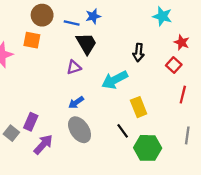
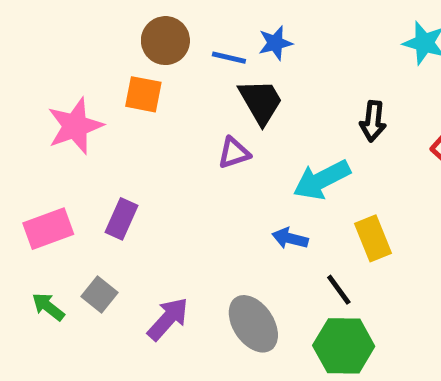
blue arrow: (76, 103) -> (290, 238), moved, turned 49
purple rectangle: (31, 122) -> (121, 219), moved
gray ellipse: (80, 130) -> (253, 324), moved
green hexagon: (148, 148) -> (344, 346), moved

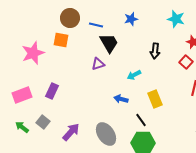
blue star: (275, 43) -> (131, 19), moved
cyan arrow: (322, 180) -> (134, 75), size x0.6

